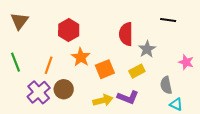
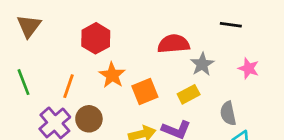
red semicircle: (126, 34) -> (174, 44), turned 85
pink star: (186, 62) -> (249, 68), moved

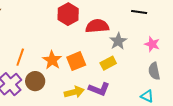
red hexagon: (96, 38) -> (68, 14), moved
orange star: (112, 75) -> (52, 60), moved
gray semicircle: (228, 113) -> (154, 71), moved

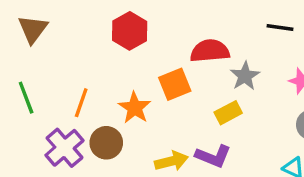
red hexagon: (68, 14) -> (130, 31), moved
orange square: (76, 61) -> (175, 84), moved

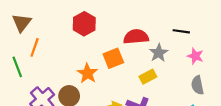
black line: (280, 28) -> (181, 31), moved
orange line: (81, 103) -> (35, 47), moved

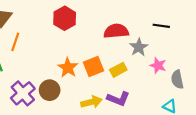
pink star: (195, 56) -> (158, 65), moved
orange square: (113, 58) -> (94, 67), moved
yellow rectangle: (148, 77) -> (118, 70), moved

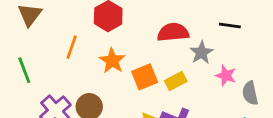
orange line: (15, 42) -> (72, 47), moved
orange star: (68, 68) -> (112, 61), moved

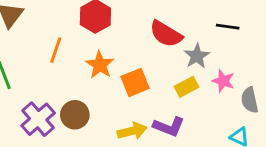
red semicircle: (173, 32) -> (166, 34), turned -144
yellow rectangle: (176, 81) -> (186, 87), moved

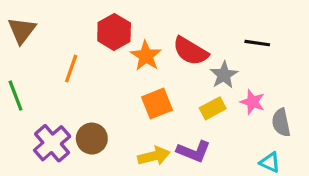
orange star: (100, 65) -> (146, 56), moved

